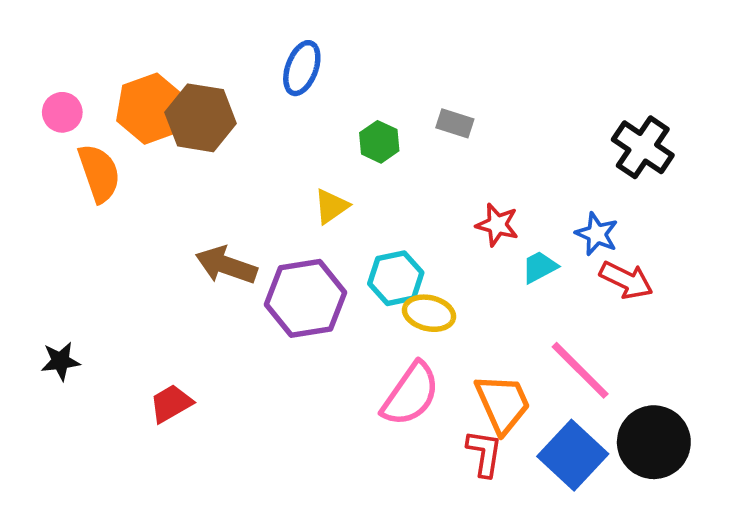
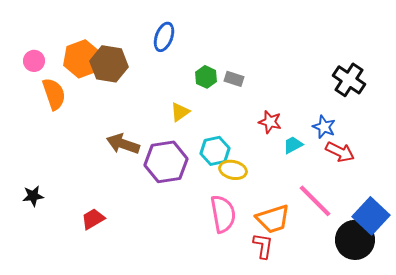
gray rectangle: (455, 123) -> (234, 79), moved
pink semicircle: (411, 394) -> (223, 214), turned -45
orange trapezoid: (503, 403) -> (273, 219), turned 96
blue square: (573, 455) -> (371, 216), moved

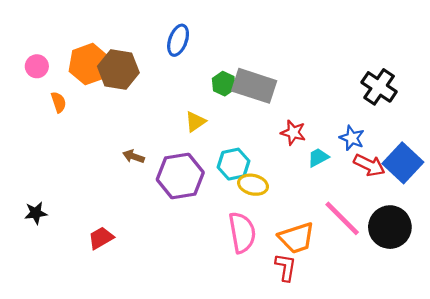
gray rectangle: (234, 79) -> (254, 86), size x2.0
orange semicircle: (54, 94) -> (59, 102), size x0.6
brown arrow: (123, 144) -> (134, 156), size x0.6
blue square: (371, 216) -> (403, 163), moved
black circle: (355, 240) -> (390, 227), moved

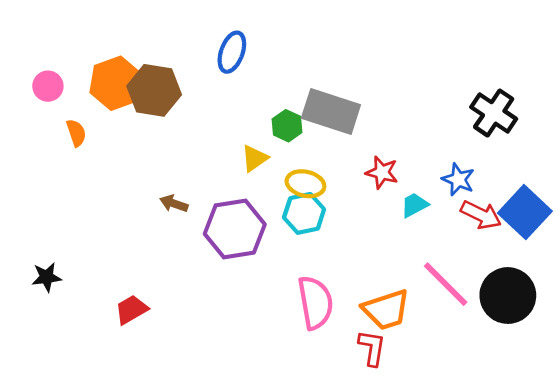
green hexagon: (224, 84) -> (287, 126), moved
yellow ellipse: (253, 185) -> (305, 184), moved

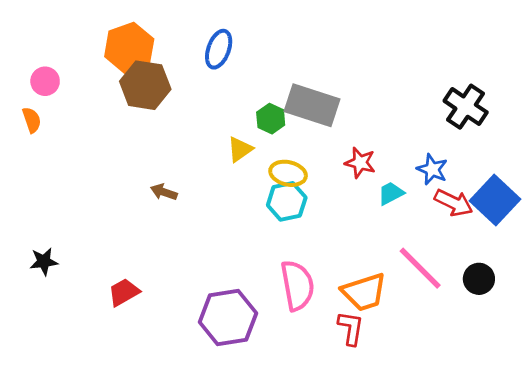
orange hexagon: (116, 83) -> (129, 48), moved
orange semicircle: (76, 133) -> (32, 120), moved
purple hexagon: (235, 229) -> (228, 318), moved
black circle: (508, 296) -> (479, 279), size x0.6

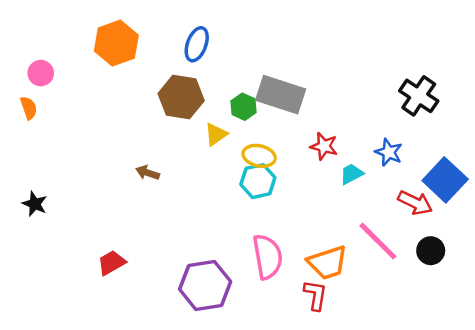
brown hexagon: (145, 85) -> (181, 97), moved
red arrow: (454, 203) -> (415, 203), moved
black star: (44, 261) -> (35, 204), moved, turned 30

